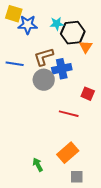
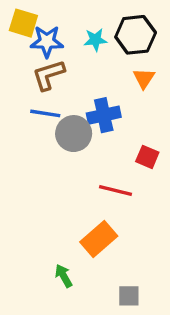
black hexagon: (73, 33) -> (136, 35), moved
brown L-shape: (44, 57) -> (49, 75), moved
blue line: (15, 64) -> (45, 113), moved
orange rectangle: (68, 153) -> (99, 239), moved

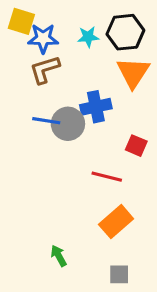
orange triangle: (144, 78) -> (133, 73), size x1.6
blue line: (45, 113) -> (46, 121), moved
orange rectangle: (99, 239) -> (116, 222), moved

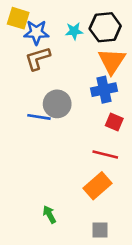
blue cross: (96, 107) -> (104, 90), moved
blue line: (46, 121) -> (39, 117), moved
red line: (107, 177) -> (105, 155), moved

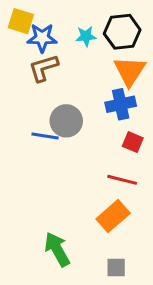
green arrow: (49, 214) -> (57, 249), size x1.6

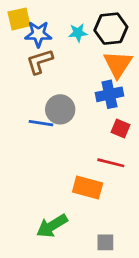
yellow square: (21, 21) -> (19, 19), turned -30
orange rectangle: (113, 216) -> (88, 187), moved, turned 56
green arrow: (57, 249) -> (52, 226), turned -92

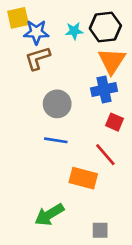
blue line: (41, 123) -> (56, 140), moved
red line: (111, 163) -> (105, 155), turned 35

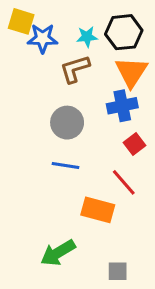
yellow square: (18, 18) -> (21, 21), turned 30
brown L-shape: (38, 58) -> (75, 69), moved
red square: (114, 122) -> (134, 144), turned 30

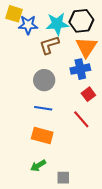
cyan star: (87, 37) -> (57, 24), size x1.6
orange rectangle: (98, 210) -> (42, 135), moved
green arrow: (58, 253) -> (38, 166), size x0.7
gray square: (118, 271) -> (63, 178), moved

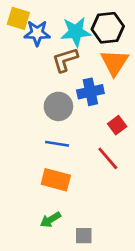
blue cross: (80, 69) -> (90, 92), moved

